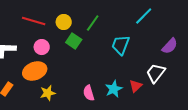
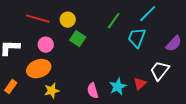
green line: (93, 23) -> (114, 21), moved
cyan trapezoid: (121, 45) -> (137, 38), moved

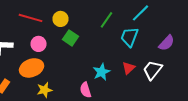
red triangle: (140, 84) -> (128, 68), moved
cyan star: (118, 87) -> (102, 72), moved

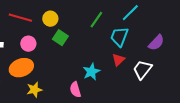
red triangle: (128, 68) -> (118, 60), moved

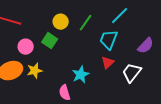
yellow circle: (50, 19) -> (61, 22), moved
pink circle: (28, 44) -> (26, 47), moved
yellow star: (34, 90) -> (35, 71), moved

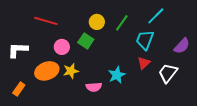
pink semicircle: (65, 93) -> (94, 87), moved, turned -77

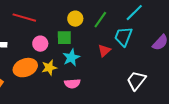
green square: (86, 41) -> (64, 38), turned -35
red triangle: (144, 63) -> (104, 51), moved
white trapezoid: (168, 73) -> (136, 81), moved
cyan star: (117, 75) -> (71, 58), moved

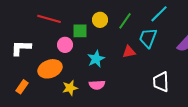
green square: (64, 38) -> (80, 31), moved
red triangle: (104, 51) -> (129, 52), turned 32
yellow star: (49, 68) -> (70, 88), moved
white trapezoid: (136, 81) -> (161, 82), turned -40

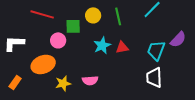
green line: (125, 21) -> (118, 16), turned -48
cyan trapezoid: (148, 38) -> (156, 50), moved
cyan star: (96, 59) -> (102, 45), moved

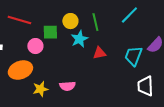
cyan star: (102, 45) -> (79, 39), moved
white trapezoid: (154, 77) -> (145, 86), moved

